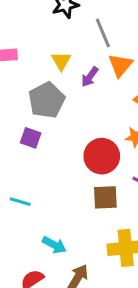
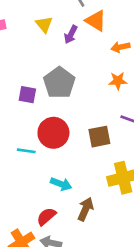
orange triangle: (120, 65) -> (96, 21), turned -30
gray pentagon: (47, 100) -> (59, 83), moved
red circle: (102, 156) -> (53, 133), moved

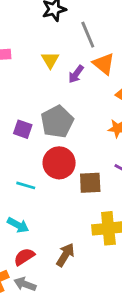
red circle: (53, 133) -> (59, 163), moved
cyan line: (26, 151) -> (26, 185), moved
cyan arrow: (61, 184) -> (18, 225), moved

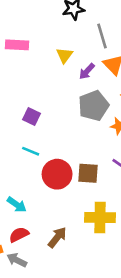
gray pentagon: (57, 122) -> (94, 106), moved
red circle: (59, 163) -> (57, 174), moved
cyan line: (26, 185) -> (31, 151), moved

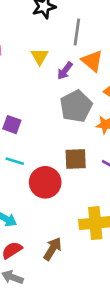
gray line: (102, 36) -> (77, 32), turned 30
brown square: (88, 173) -> (76, 159), moved

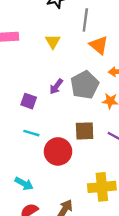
purple arrow: (65, 71) -> (56, 86), moved

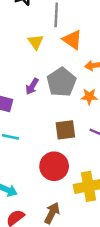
yellow triangle: (53, 41) -> (36, 42), moved
red circle: (58, 151) -> (54, 166), moved

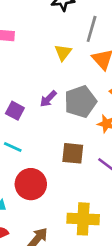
red circle: (54, 166) -> (31, 184), moved

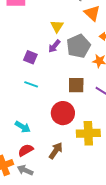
yellow triangle: (63, 52) -> (57, 26), moved
red circle: (31, 184) -> (63, 113), moved

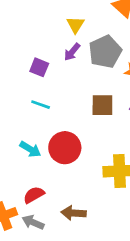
red circle: (63, 113) -> (65, 148), moved
cyan arrow: (23, 127) -> (30, 149), moved
brown arrow: (56, 151) -> (74, 213), moved, turned -120

